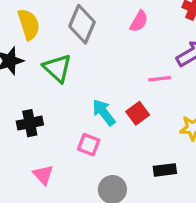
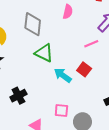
green triangle: (57, 68) -> (44, 53), moved
pink square: (89, 145) -> (61, 111), moved

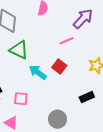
pink square: (61, 111) -> (21, 99), moved

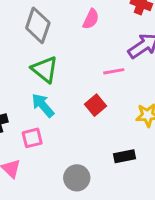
cyan arrow: (38, 72) -> (43, 105), moved
pink square: (21, 99) -> (32, 138), turned -32

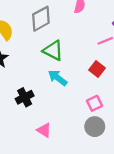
gray diamond: (38, 25) -> (41, 19), turned 55
pink square: (32, 138) -> (94, 103), moved

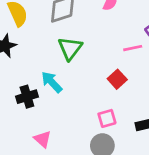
green triangle: (53, 51) -> (70, 48), turned 30
cyan arrow: (58, 78) -> (52, 82), moved

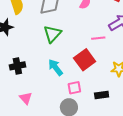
red square: (117, 79) -> (85, 60), size x1.5
cyan arrow: (52, 82) -> (56, 67), moved

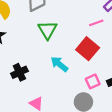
pink square: (74, 88) -> (93, 81), moved

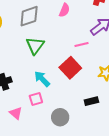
pink square: (93, 81) -> (36, 99), moved

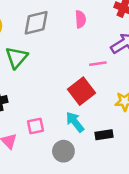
pink semicircle: (64, 10) -> (81, 19), turned -32
green triangle: (35, 45) -> (17, 58), moved
cyan arrow: (42, 79) -> (75, 122), moved

